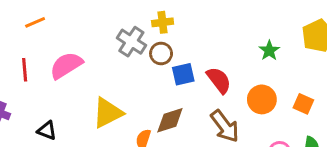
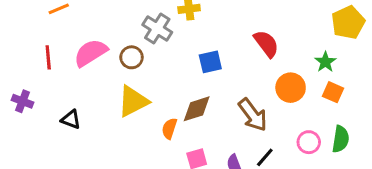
green star: (269, 51) -> (325, 62), moved
brown circle: (161, 53) -> (132, 57), moved
red semicircle: (219, 80) -> (266, 44), moved

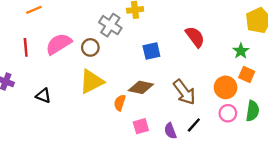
orange circle: (291, 88) -> (226, 87), moved
brown diamond: (197, 109) -> (141, 87), turned 30

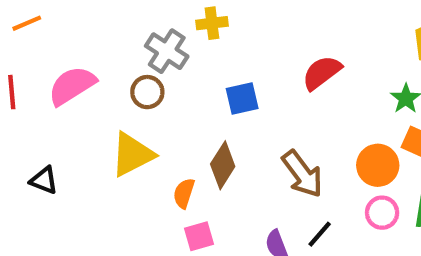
red semicircle: (195, 37) -> (322, 73), turned -90
brown circle: (90, 47) -> (147, 92), moved
brown diamond: (141, 87) -> (223, 165), turned -70
pink square: (141, 126) -> (199, 236), moved

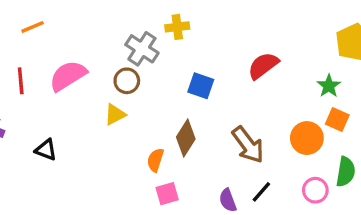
blue square: (242, 98) -> (201, 86), turned 32
yellow triangle: (132, 154) -> (115, 114), moved, size x0.6
pink circle: (382, 213) -> (315, 190), moved

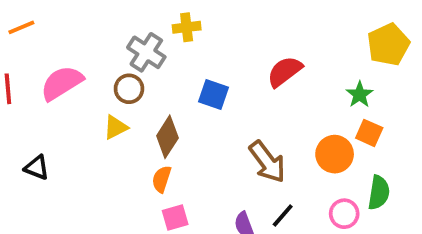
brown diamond: (186, 138) -> (167, 137), moved

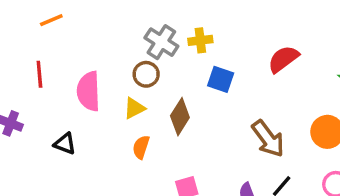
yellow cross: (187, 27) -> (200, 40), moved
pink semicircle: (62, 83) -> (89, 91), moved, turned -60
orange semicircle: (162, 179) -> (141, 147), moved

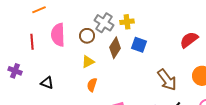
red semicircle: (283, 59) -> (189, 40), moved
brown circle: (146, 74) -> (87, 36), moved
pink semicircle: (89, 91) -> (58, 35), moved
brown diamond: (180, 117) -> (115, 48), moved

